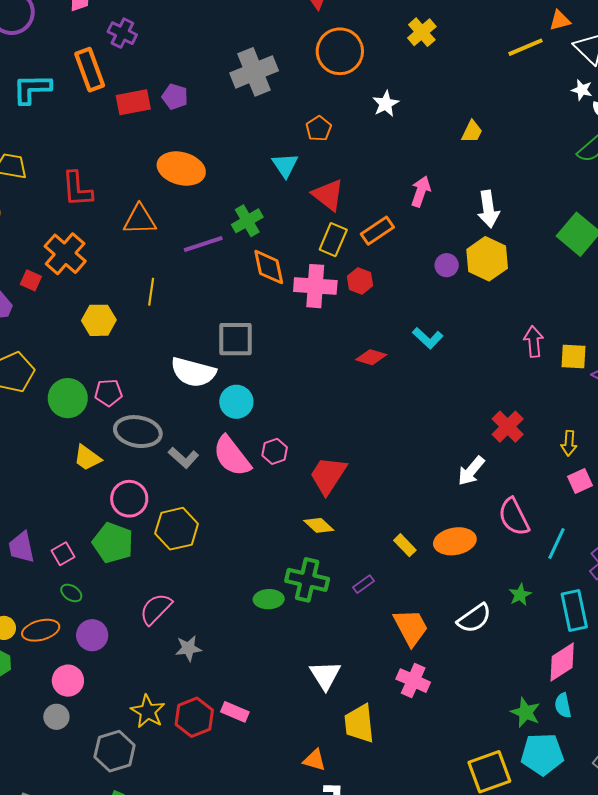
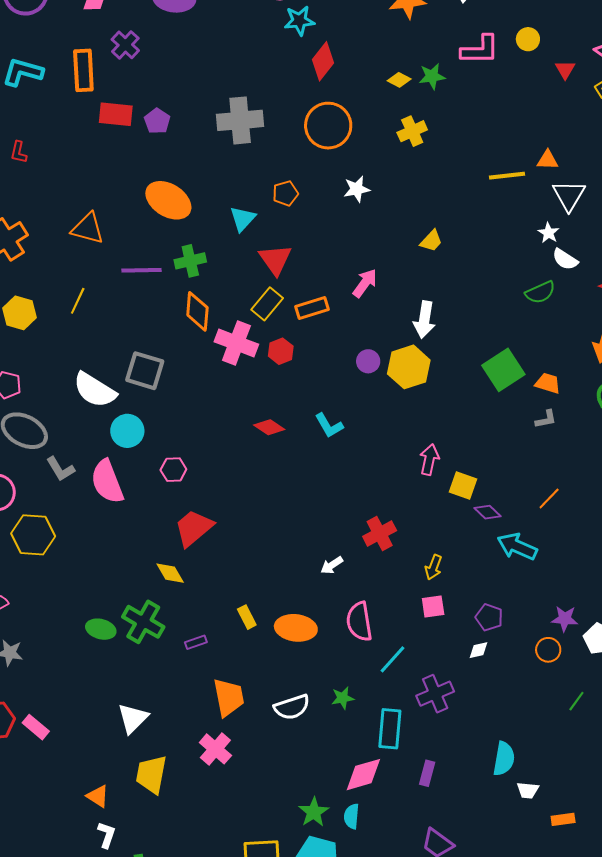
orange ellipse: (181, 169) -> (168, 200), moved
red L-shape: (77, 189) -> (19, 152), moved, size x0.6
pink hexagon: (275, 451) -> (173, 470), moved
white arrow: (471, 471) -> (332, 565), size x0.7

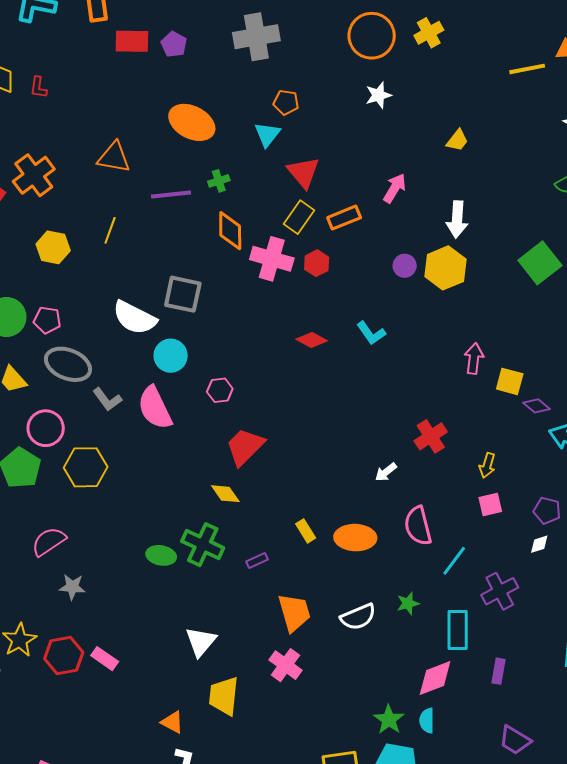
orange circle: (328, 126) -> (372, 36), moved
orange pentagon: (285, 193) -> (286, 102), moved, turned 30
green cross: (190, 261) -> (219, 181), size x0.7

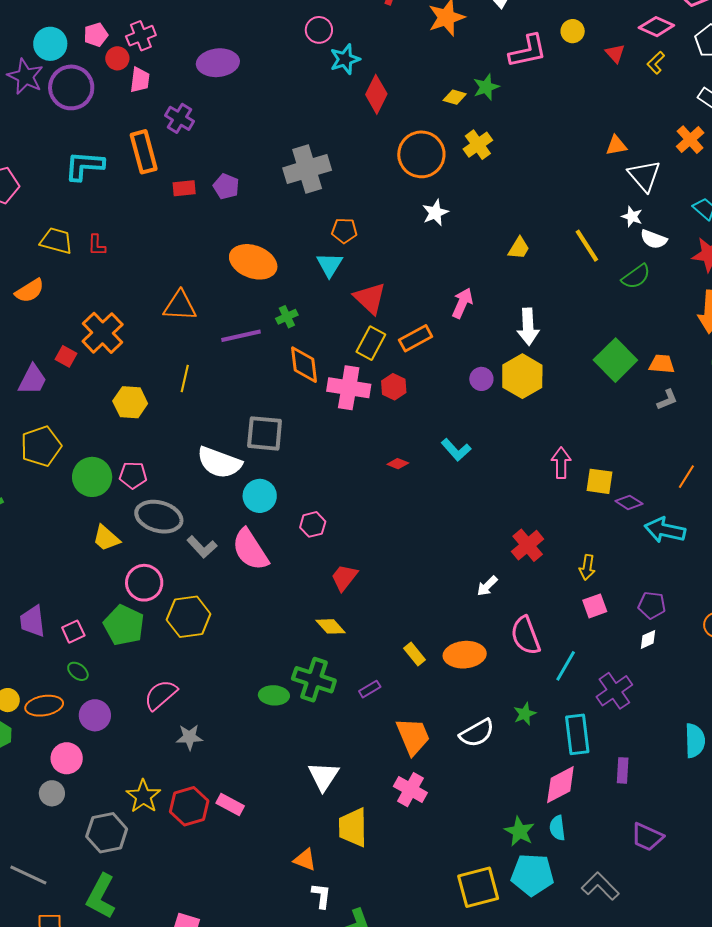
red rectangle: (132, 41) -> (184, 188), size x0.7
yellow line: (527, 69) -> (587, 246), moved, turned 75
red diamond: (312, 340) -> (398, 464), size x0.7
red trapezoid: (245, 447) -> (344, 577), size x0.7

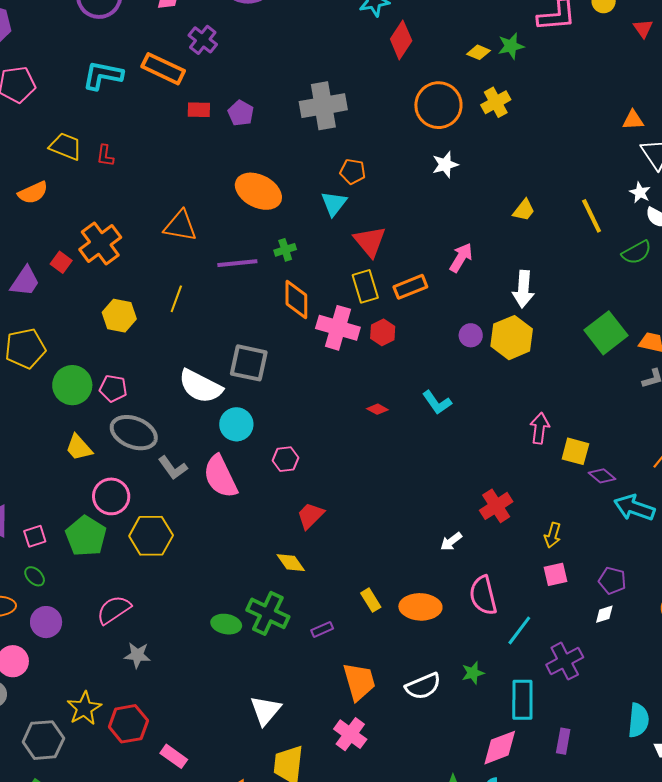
orange rectangle: (144, 152) -> (163, 69), turned -57
yellow rectangle: (371, 343) -> (365, 286), turned -52
pink rectangle: (230, 805) -> (174, 756), moved

